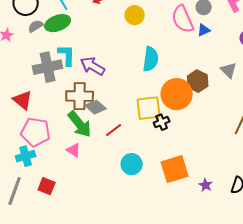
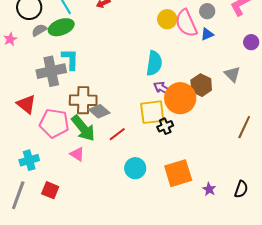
yellow circle: (135, 15) -> (167, 19), moved
purple arrow: (93, 66) -> (162, 88), moved, size x0.7
pink pentagon: (36, 132) -> (54, 123), moved

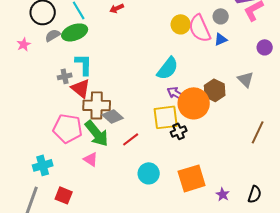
cyan semicircle: (154, 63) -> (168, 68), turned 30
gray cross: (51, 71) -> (65, 76), size x0.5
red triangle: (26, 104) -> (81, 88), moved

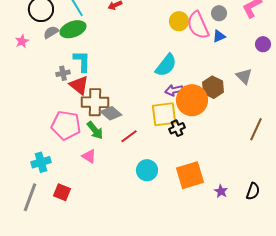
purple arrow: (176, 93) -> (174, 90), turned -42
green arrow: (97, 133) -> (95, 130), size x0.7

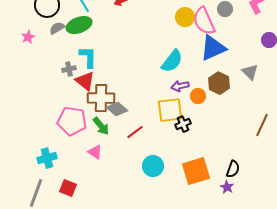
blue triangle: (219, 36) -> (213, 48), moved, size x2.0
orange circle: (192, 100) -> (198, 96), size x0.5
black semicircle: (253, 191) -> (233, 169), moved

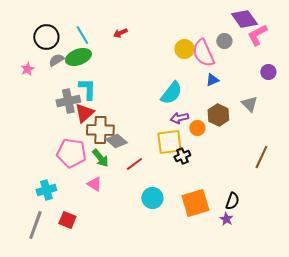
blue triangle: (213, 48) -> (212, 80), size x0.5
gray cross: (69, 69) -> (68, 101), size x1.6
red triangle: (85, 81) -> (84, 113), turned 40

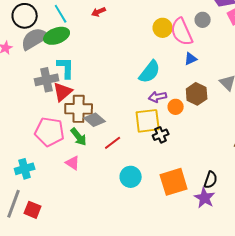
gray semicircle: (56, 60) -> (35, 39), size x1.8
purple star: (226, 219) -> (205, 198), size x1.5
red square: (67, 220) -> (33, 210), moved

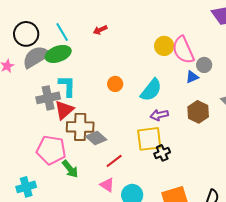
gray circle: (203, 20) -> (204, 65), moved
orange circle: (176, 107) -> (115, 84), moved
green arrow: (79, 137) -> (70, 169), moved
pink triangle: (73, 163) -> (107, 185), moved

